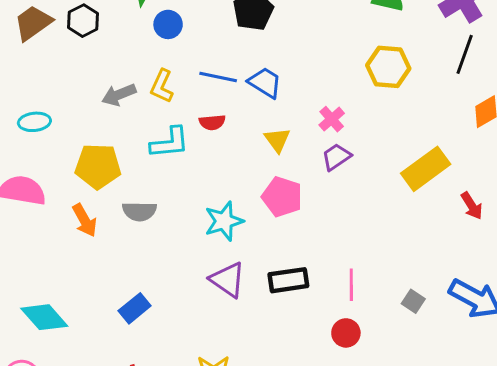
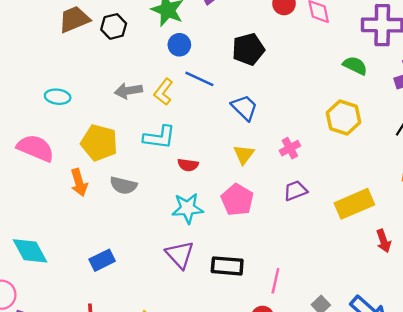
blue line: (218, 77) -> (199, 79), moved
red semicircle: (212, 122) -> (188, 165), moved
purple trapezoid: (336, 157) -> (295, 191), moved

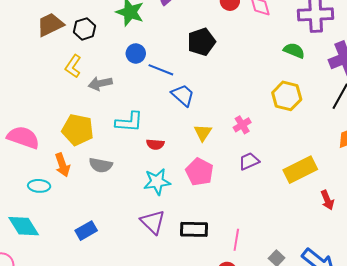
blue circle: (179, 45) -> (136, 53), moved
yellow L-shape: (163, 92) -> (73, 66), moved
cyan ellipse: (58, 97) -> (39, 186), moved
blue trapezoid: (244, 108) -> (183, 95), moved

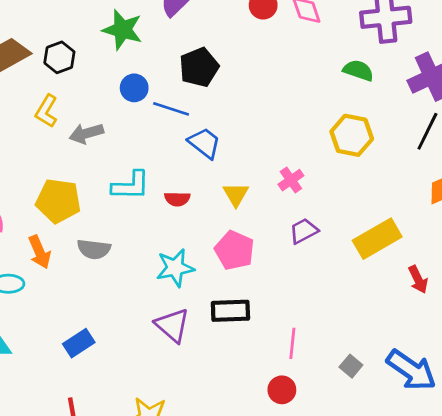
black pentagon: (201, 42) -> (199, 67), moved
red semicircle: (155, 144) -> (177, 199), moved
black rectangle: (194, 229) -> (230, 311), moved

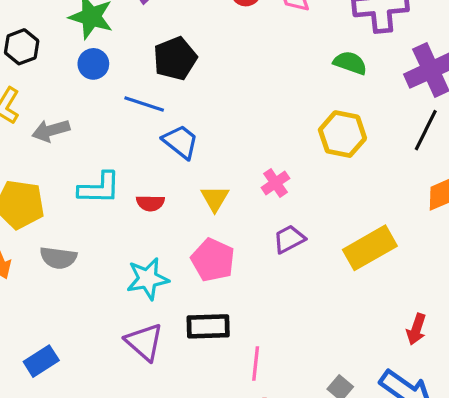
blue circle: (134, 88) -> (93, 64), moved
red arrow: (418, 279) -> (416, 329), moved, turned 44
pink line: (292, 343) -> (256, 364), moved

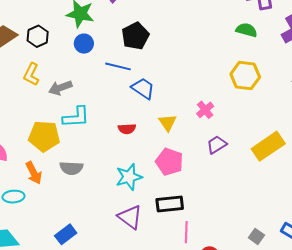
cyan L-shape: (99, 188) -> (76, 117), moved
pink line: (256, 364) -> (186, 232), moved

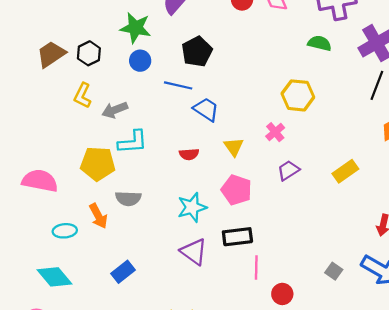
yellow hexagon: (245, 76) -> (298, 95), moved
yellow rectangle: (268, 146) -> (345, 171), size x0.7
orange arrow: (34, 173) -> (98, 216), moved

